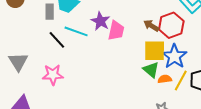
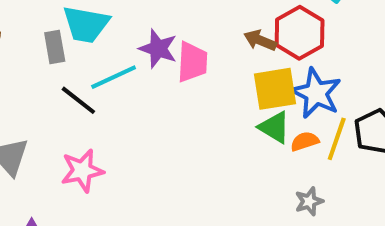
cyan line: (76, 31) -> (114, 77), turned -35

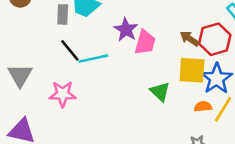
cyan line: (114, 77) -> (93, 59), moved
green triangle: (274, 127) -> (160, 92), moved

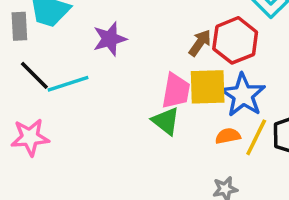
purple star: (126, 30) -> (110, 39), turned 30
brown arrow: (190, 39) -> (200, 43), turned 96
pink trapezoid: (145, 42) -> (176, 91), moved

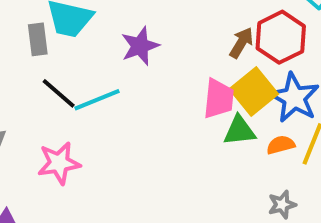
yellow square: (208, 87) -> (254, 91), turned -33
green triangle: (166, 121) -> (239, 131), moved, turned -40

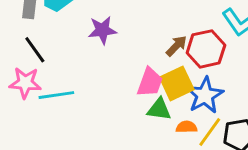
cyan line: (97, 100) -> (56, 95), moved
pink star: (59, 163) -> (25, 83), moved

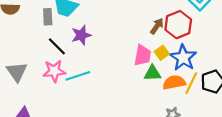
purple star: (102, 30) -> (81, 35), moved
yellow square: (177, 83) -> (162, 53), size x0.6
orange semicircle: (187, 127) -> (174, 82), size x1.5

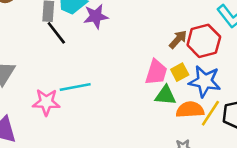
purple star: (81, 35) -> (96, 16), moved
black line: (57, 46) -> (56, 33), moved
blue star: (183, 58) -> (205, 81), turned -30
pink star: (54, 71) -> (46, 102), moved

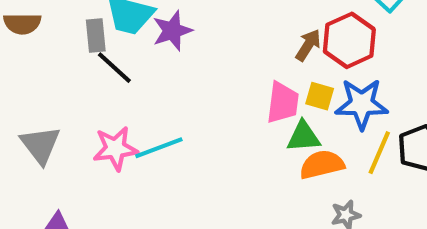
yellow square: (180, 72) -> (320, 96), turned -36
pink star: (46, 102) -> (115, 148), moved
orange semicircle: (190, 110) -> (322, 165), moved

